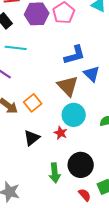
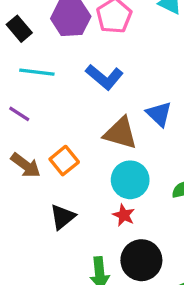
blue L-shape: (75, 55) -> (104, 77), moved, turned 55
brown triangle: (68, 86) -> (120, 133), turned -30
red star: (61, 133) -> (124, 215), moved

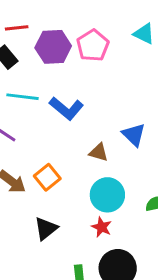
blue L-shape: (104, 77) -> (66, 108), moved
brown triangle: (120, 133) -> (99, 152), size x0.6

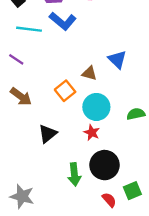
blue L-shape: (66, 108) -> (63, 21), moved
orange square: (47, 177) -> (65, 91), moved

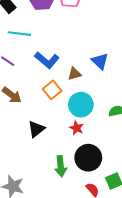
blue L-shape: (63, 21) -> (47, 60), moved
brown triangle: (89, 73) -> (74, 74), turned -32

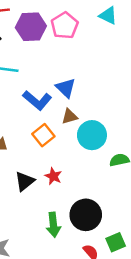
blue triangle: (100, 61) -> (66, 88), moved
cyan circle: (81, 105) -> (92, 135), moved
red star: (77, 128) -> (53, 176), moved

